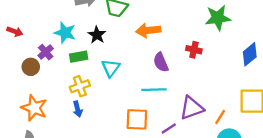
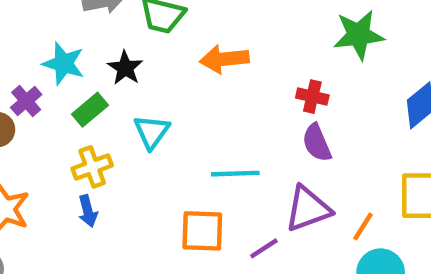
green rectangle: (79, 57) -> (90, 110), turned -30
purple semicircle: (161, 62) -> (317, 143), moved

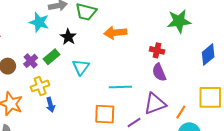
cyan star: (64, 63) -> (39, 22), moved
purple cross: (26, 101) -> (31, 61), moved
yellow cross: (92, 167) -> (40, 86), moved

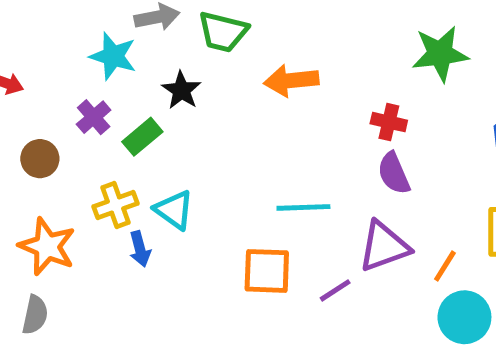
purple cross: (31, 61) -> (94, 117), moved
cyan triangle: (81, 67) -> (174, 210), moved, turned -30

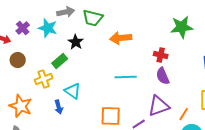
purple cross: (94, 117) -> (23, 28), moved
brown circle: (40, 159) -> (18, 60), moved
yellow cross: (116, 205) -> (44, 79), moved
cyan line: (303, 207) -> (126, 77), moved

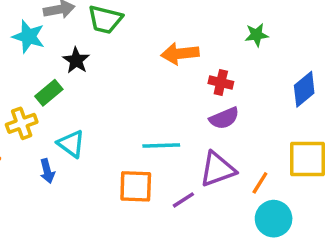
green star: (182, 27) -> (257, 35), size x0.6
orange arrow: (121, 38) -> (180, 54), moved
purple semicircle: (163, 76) -> (224, 118), turned -90
cyan line: (126, 77) -> (161, 145), moved

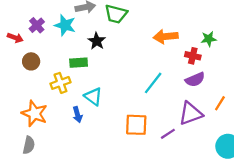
green star: (257, 35) -> (209, 39), moved
green rectangle: (49, 93) -> (79, 63), turned 36
cyan line: (161, 145) -> (153, 83), moved, turned -50
orange line: (260, 183) -> (220, 103), moved

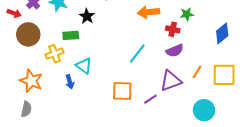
brown circle: (31, 61) -> (28, 34), size x1.5

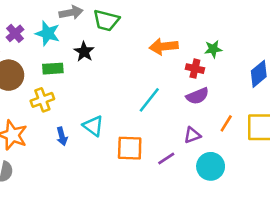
green rectangle: (71, 35) -> (53, 69), moved
cyan triangle: (84, 66) -> (93, 126), moved
purple triangle: (171, 81) -> (192, 135), size x0.6
cyan circle: (204, 110) -> (211, 166), moved

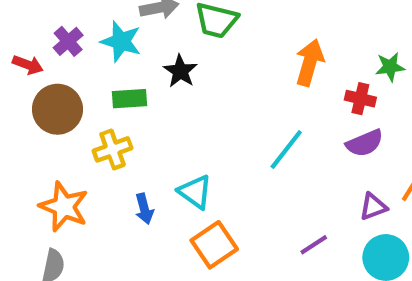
orange arrow: (164, 46) -> (310, 63), turned 112
purple triangle: (192, 135) -> (373, 207), moved
orange square: (130, 148) -> (214, 245), moved, turned -36

